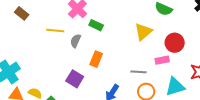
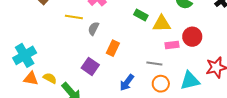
green rectangle: (96, 25) -> (141, 15), moved
yellow triangle: (143, 32) -> (162, 24), turned 36
pink rectangle: (162, 60) -> (172, 45), moved

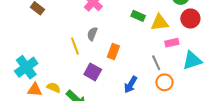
yellow line: (74, 17) -> (75, 46), moved, turned 66
red circle: (192, 37) -> (190, 18), moved
gray line: (154, 63) -> (156, 63), turned 63
cyan triangle: (190, 81) -> (192, 60), moved

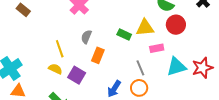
green rectangle: (138, 16) -> (124, 34), moved
gray semicircle: (92, 34) -> (86, 37), moved
orange circle: (164, 82) -> (139, 88), moved
yellow semicircle: (54, 87) -> (55, 69), moved

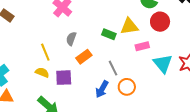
orange rectangle: (98, 55) -> (84, 57), turned 35
cyan triangle: (176, 67) -> (163, 64), turned -50
gray line: (140, 68) -> (113, 68), moved
purple square: (77, 75) -> (64, 78), turned -30

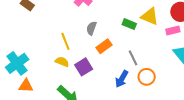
yellow triangle: (129, 26) -> (150, 16), turned 30
pink rectangle: (142, 46) -> (173, 31), moved
purple square: (64, 78) -> (84, 67), turned -30

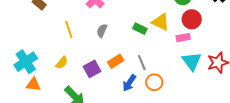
yellow line: (65, 41) -> (69, 29), moved
orange rectangle: (104, 46) -> (116, 61), moved
yellow semicircle: (62, 62) -> (62, 63), moved, turned 104

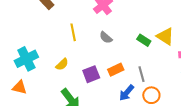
gray semicircle: (102, 31) -> (106, 37), turned -80
orange triangle: (33, 84) -> (20, 87), moved

